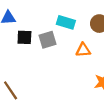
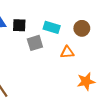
black square: (24, 37) -> (19, 25), moved

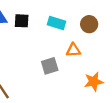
gray square: (35, 43) -> (50, 66), moved

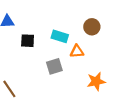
black square: (22, 21) -> (28, 41), moved
cyan rectangle: (56, 23) -> (60, 36), moved

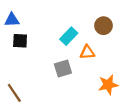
cyan rectangle: (60, 36) -> (69, 36), turned -63
black square: (28, 41) -> (20, 41), moved

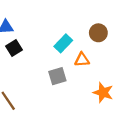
black square: (20, 41) -> (14, 48), turned -35
orange star: (108, 85) -> (103, 93), turned 30

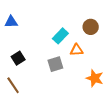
black square: (14, 48) -> (18, 58), moved

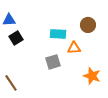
cyan rectangle: (60, 36) -> (58, 34), turned 49
black square: (18, 58) -> (16, 38), moved

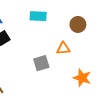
cyan rectangle: (58, 34) -> (38, 16), moved

